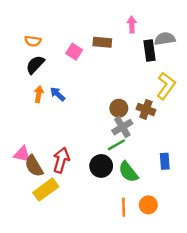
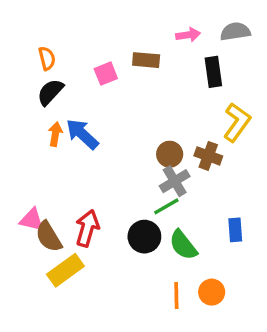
pink arrow: (132, 25) -> (188, 35), turned 84
gray semicircle: (165, 39) -> (235, 31), moved
orange semicircle: (33, 41) -> (47, 58), turned -112
pink square: (74, 52) -> (106, 74), turned 35
blue arrow: (58, 94) -> (82, 134), size x1.5

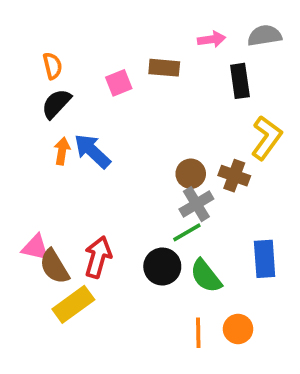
blue rectangle: (235, 230) -> (265, 259), size x1.4

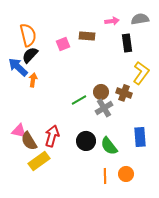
orange semicircle: (52, 66) -> (28, 35), size x1.6
blue arrow: (92, 151) -> (18, 67), moved
green line: (187, 232) -> (79, 100), moved

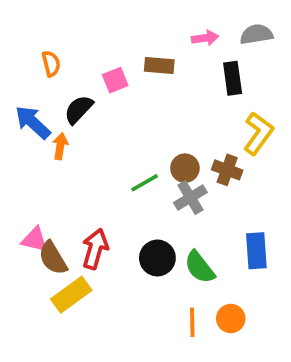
orange semicircle: (28, 35) -> (51, 64), size x0.6
black semicircle: (30, 55) -> (79, 109), moved

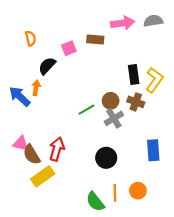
pink arrow: (205, 38) -> (123, 23), size x1.5
black rectangle: (233, 78) -> (134, 75), moved
blue arrow: (33, 122) -> (20, 96), moved
black circle: (157, 258) -> (106, 158), moved
green semicircle: (200, 267) -> (95, 202), moved

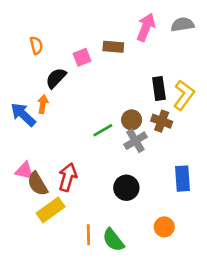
pink arrow: (123, 23) -> (146, 27), turned -60
orange line: (115, 193) -> (88, 235), moved

